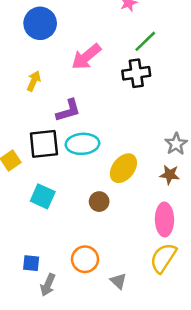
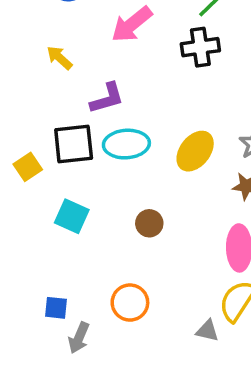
yellow arrow: (34, 81) -> (59, 58), turned -72
yellow ellipse: (123, 168) -> (195, 151), moved
gray triangle: (118, 281) -> (207, 331), moved, turned -30

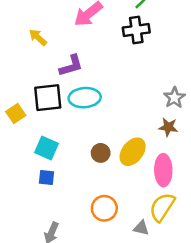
yellow ellipse: (195, 151) -> (133, 152), moved
orange circle: (130, 303) -> (104, 208), moved
blue square: (56, 308) -> (47, 178), moved

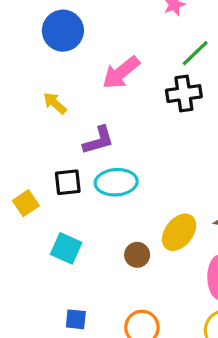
black square: (48, 98) -> (68, 182), size x0.7
yellow ellipse: (133, 152) -> (179, 232), moved
blue square: (47, 178) -> (76, 319), moved

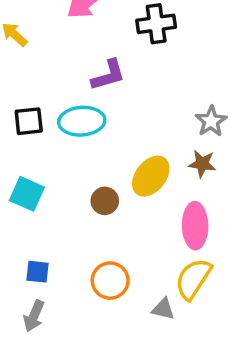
purple L-shape: (98, 140) -> (108, 75), moved

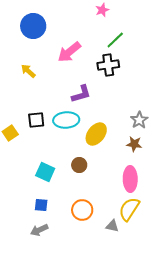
yellow ellipse: (151, 176) -> (96, 134), moved
cyan square: (27, 194) -> (45, 172), moved
gray arrow: (34, 316) -> (39, 230), turned 42

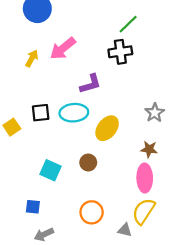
pink arrow: (69, 52) -> (63, 48), moved
yellow arrow: (28, 71) -> (32, 58), turned 77
brown star: (134, 144) -> (149, 149), moved
blue square: (41, 205) -> (33, 207), moved

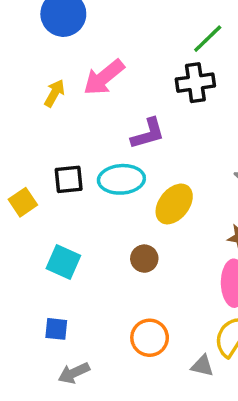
cyan square: (51, 170) -> (63, 262), moved

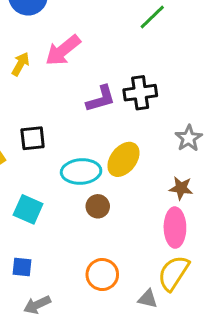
black cross: (195, 83) -> (140, 93), moved
cyan ellipse: (121, 179) -> (81, 171), moved

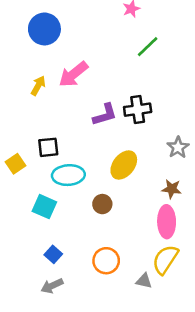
cyan ellipse: (81, 171) -> (68, 175), moved
blue square: (22, 267) -> (53, 254), moved, turned 36

